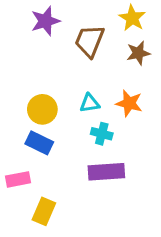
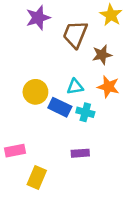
brown star: (138, 53) -> (102, 55), moved
blue rectangle: (39, 143) -> (60, 107), moved
purple rectangle: (106, 172) -> (80, 153), moved, size x0.6

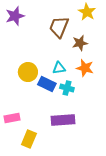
purple star: (38, 18) -> (15, 16), moved
purple rectangle: (80, 153) -> (63, 120), size x1.6

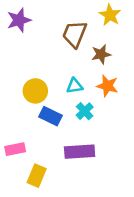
blue rectangle: (47, 84) -> (51, 116), moved
cyan cross: (67, 88) -> (85, 111), turned 32

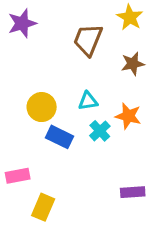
brown star: (101, 54) -> (133, 64), moved
orange star: (107, 86) -> (128, 116), moved
purple rectangle: (80, 152) -> (133, 192), moved, size x0.7

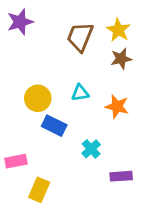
yellow star: (130, 17) -> (118, 30), moved
cyan cross: (100, 131) -> (91, 149), moved

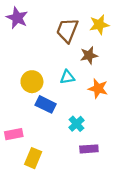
purple star: (20, 22) -> (17, 18), turned -30
yellow star: (118, 30) -> (99, 25), turned 30
brown star: (121, 59) -> (89, 55), moved
purple rectangle: (121, 176) -> (89, 149), moved

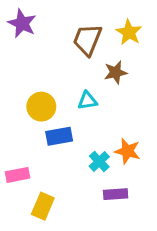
yellow star: (99, 25) -> (129, 32), turned -30
orange star: (98, 88) -> (127, 151), moved
blue rectangle: (46, 104) -> (59, 136), turned -36

